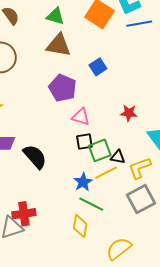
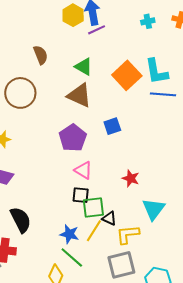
black semicircle: (35, 157) -> (21, 220), moved
yellow line: (106, 173) -> (94, 231), turned -45
blue star: (83, 182) -> (69, 234), turned 30

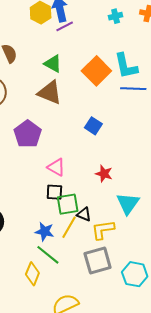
blue square: (112, 126) -> (93, 126), moved, turned -36
purple pentagon: (73, 138) -> (28, 134), moved

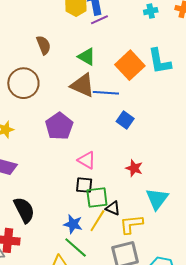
blue line: (133, 89) -> (106, 93), moved

